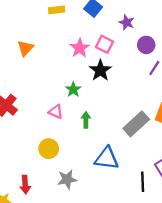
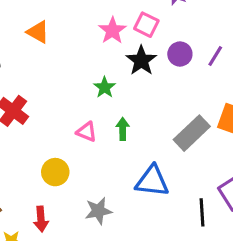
purple circle: (146, 45) -> (180, 54), moved
orange triangle: (25, 48) -> (38, 32), turned -42
pink triangle: (56, 112) -> (87, 132), moved
yellow circle: (49, 149) -> (55, 172), moved

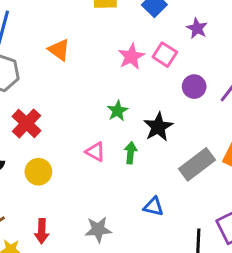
black star: (141, 61) -> (158, 127), moved
yellow circle: (55, 172) -> (38, 172), moved
blue triangle: (152, 181) -> (153, 207), size x0.6

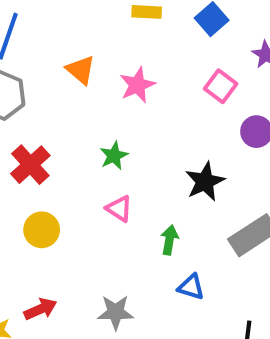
pink star: (131, 56) -> (137, 85), moved
green star: (118, 111) -> (114, 156), moved
green arrow: (131, 153) -> (169, 240), moved
red arrow: (42, 231) -> (40, 309), turned -120

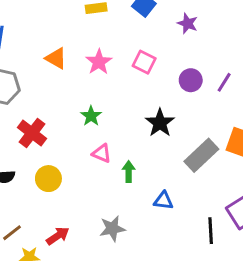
pink square: (221, 86) -> (144, 62), moved
green arrow: (169, 240) -> (129, 172), moved

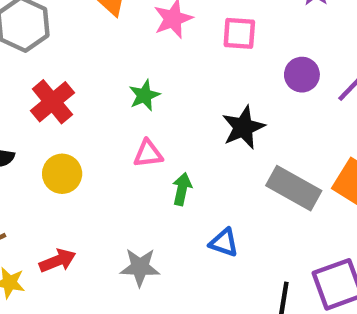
pink square: (144, 62) -> (239, 33), turned -35
pink triangle: (102, 153) -> (148, 154), turned -42
gray rectangle: (201, 155) -> (294, 188), turned 60

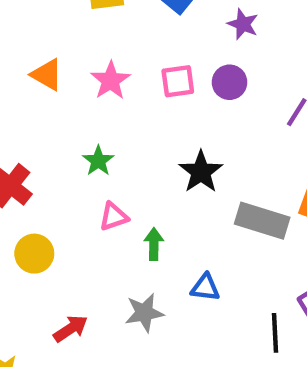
purple circle: (302, 75) -> (230, 82), moved
red arrow: (58, 261) -> (71, 329), moved
gray star: (140, 267) -> (144, 313), moved

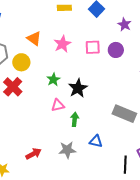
black star: (201, 172) -> (78, 88), moved
yellow circle: (34, 254) -> (21, 62), moved

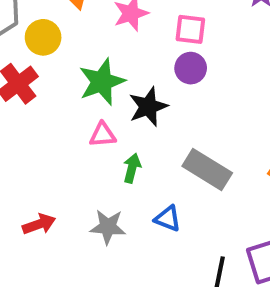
purple circle: (116, 50) -> (191, 68), moved
green star: (53, 80) -> (102, 82), size x1.6
gray rectangle: (124, 114) -> (207, 169), moved

